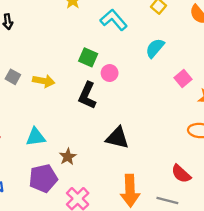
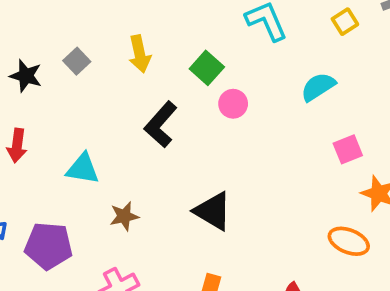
yellow arrow: (44, 81) -> (140, 54), moved, turned 50
black L-shape: (87, 95) -> (161, 124), moved
purple pentagon: (43, 178) -> (48, 246), moved

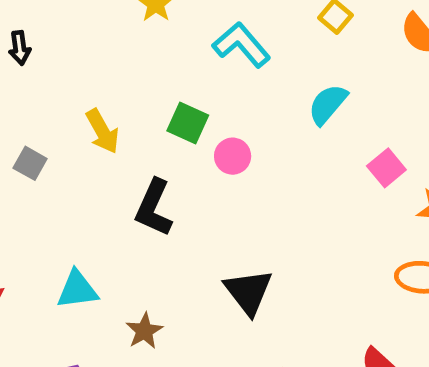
black triangle: (213, 211) -> (248, 292), turned 39

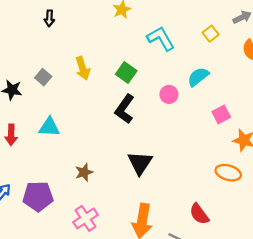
pink circle: (233, 156) -> (169, 94), moved
black L-shape: (154, 208) -> (125, 109), moved
cyan triangle: (77, 290) -> (49, 127), moved

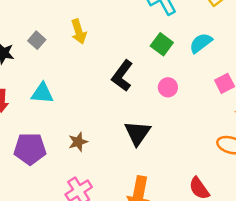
green square: (126, 72) -> (162, 44), moved
pink circle: (169, 94) -> (168, 87), moved
purple pentagon: (38, 196) -> (30, 149), moved

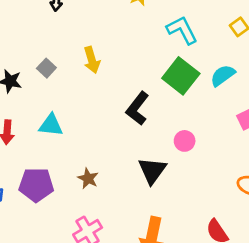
green square: (162, 44) -> (181, 76), size x1.5
pink circle: (168, 87) -> (185, 141), moved
brown star: (78, 142) -> (88, 178), turned -30

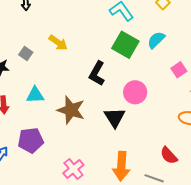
yellow arrow: (92, 60) -> (58, 43), turned -30
pink circle: (185, 141) -> (135, 92), size x1.5
brown star: (88, 178) -> (71, 110), moved, size x1.8

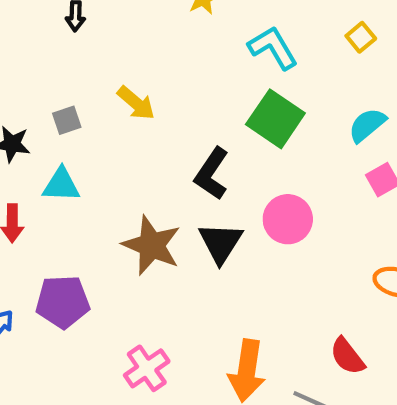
cyan semicircle: (156, 40) -> (367, 125), moved
gray square: (26, 54) -> (67, 120), turned 32
cyan triangle: (35, 95) -> (61, 185), moved
black triangle: (115, 117) -> (220, 243), moved

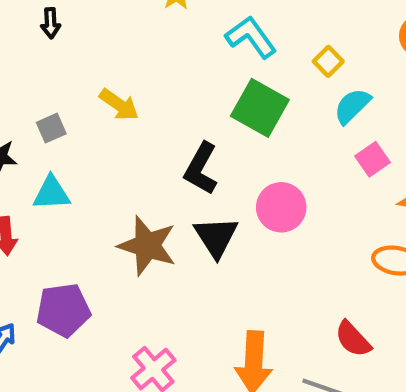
yellow square: (361, 37) -> (328, 61), moved

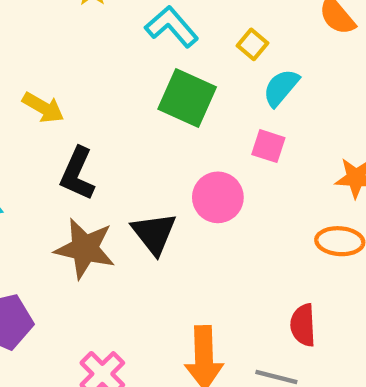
pink square: (372, 159) -> (268, 146), moved, turned -32
black L-shape: (201, 169) -> (77, 174), moved
red semicircle: (353, 339) -> (303, 325), turned 45

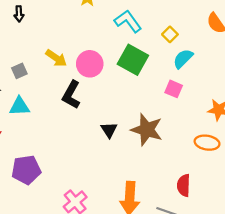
pink circle: (218, 197) -> (90, 64), moved
black triangle: (154, 233) -> (109, 130), size x0.7
brown star: (85, 249) -> (147, 130), moved

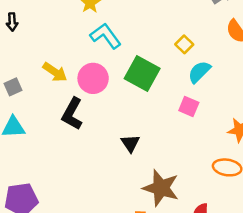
cyan L-shape: (128, 21) -> (106, 36), moved
black triangle: (109, 130) -> (130, 143), moved
brown star: (147, 130) -> (161, 188), moved

